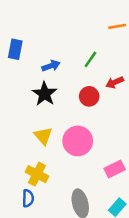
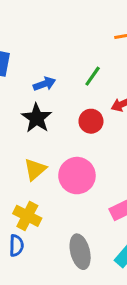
yellow triangle: (43, 136) -> (35, 169), turned 30

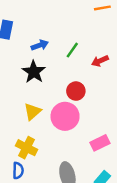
green line: (93, 76) -> (72, 50), moved
red circle: (91, 121) -> (76, 91), moved

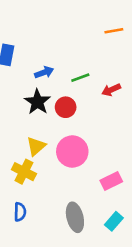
green line: (72, 50) -> (80, 78), turned 35
red circle: (76, 91) -> (66, 107), moved
yellow cross: (26, 148) -> (24, 172), moved

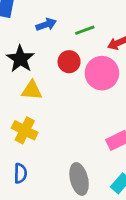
black star: (37, 102) -> (20, 59), moved
yellow triangle: (36, 146) -> (32, 90), moved, turned 45
pink circle: (72, 152) -> (102, 73), moved

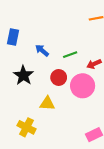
blue arrow: (46, 24) -> (42, 50), turned -120
yellow triangle: (32, 90) -> (47, 103), moved

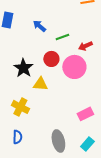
blue arrow: (42, 50) -> (39, 26), moved
black star: (23, 75) -> (23, 68), moved

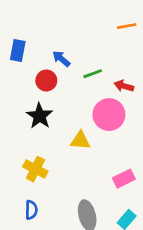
red arrow: (85, 46) -> (124, 86), turned 40
red circle: (51, 59) -> (46, 81), moved
yellow triangle: (40, 84) -> (80, 140), moved

